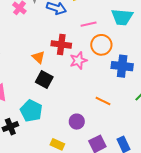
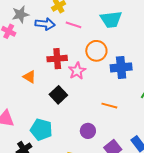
pink line: (89, 24) -> (73, 25), moved, turned 42
orange triangle: (39, 57) -> (29, 77), moved
black square: (44, 80) -> (58, 95), moved, turned 30

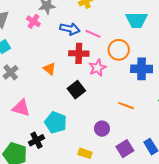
blue arrow: (45, 24) -> (70, 29), moved
pink line: (73, 25) -> (93, 34), moved

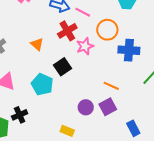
red cross: (79, 53) -> (67, 31), turned -36
cyan pentagon: (56, 122) -> (42, 84), moved
purple square: (125, 149) -> (108, 107), moved

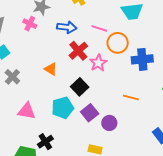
pink line: (83, 12) -> (99, 28), moved
cyan pentagon: (42, 84) -> (63, 108), turned -30
purple square: (108, 107) -> (90, 113), moved

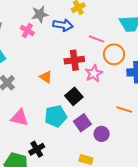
blue arrow: (67, 27) -> (63, 25), moved
red cross: (78, 51) -> (74, 60), turned 30

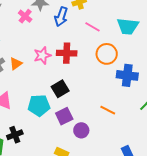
blue arrow: (63, 25) -> (61, 17), turned 90
pink line: (96, 39) -> (93, 27), moved
pink star: (94, 73) -> (42, 55), moved
orange triangle: (46, 77) -> (16, 64), moved, turned 40

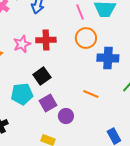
pink line: (93, 27) -> (80, 12), moved, turned 42

